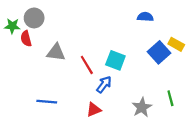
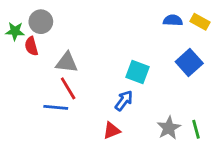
yellow rectangle: (176, 44) -> (200, 22), moved
red line: (87, 65) -> (68, 88), moved
green line: (170, 98) -> (196, 129), moved
blue line: (47, 102) -> (56, 107), moved

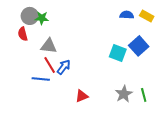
green star: (15, 31) -> (42, 18), moved
cyan square: (137, 72) -> (118, 53), moved
blue arrow: (124, 101) -> (64, 67), moved

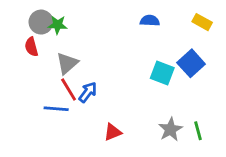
blue semicircle: (127, 15) -> (150, 21), moved
gray triangle: (49, 46) -> (67, 63), turned -48

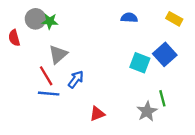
red semicircle: (31, 47) -> (14, 38), moved
red line: (69, 89) -> (46, 76), moved
green line: (198, 131) -> (162, 98), moved

